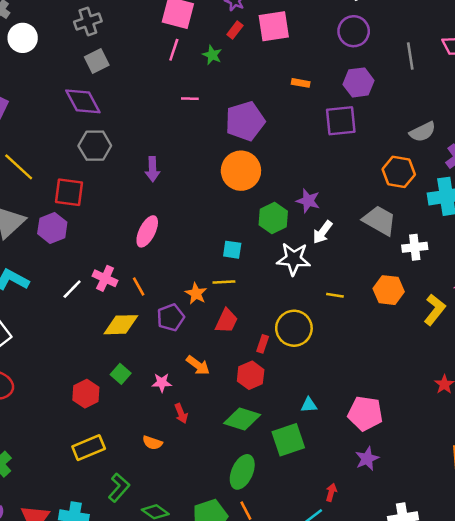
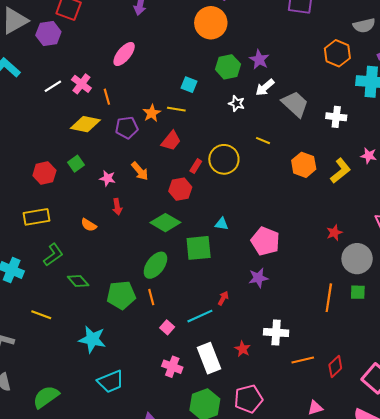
gray trapezoid: (379, 220) -> (295, 104), moved
white star: (294, 259) -> (237, 104), size x0.6
orange hexagon: (389, 290) -> (304, 165), moved

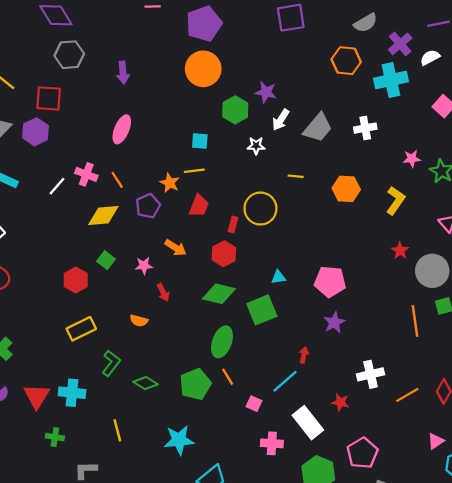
gray trapezoid: (295, 104) -> (318, 128), turned 104
yellow L-shape: (341, 171) -> (395, 201), moved
yellow line: (41, 315) -> (117, 430), turned 72

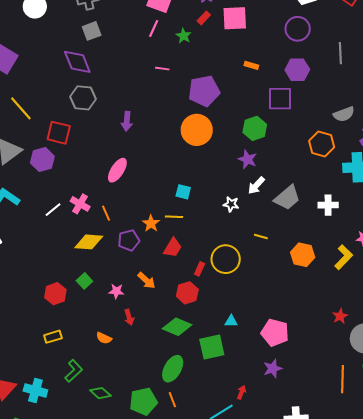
green hexagon: (235, 110) -> (255, 128), moved
yellow L-shape: (395, 201) -> (344, 257), moved
yellow rectangle: (81, 329) -> (53, 337), size x0.7

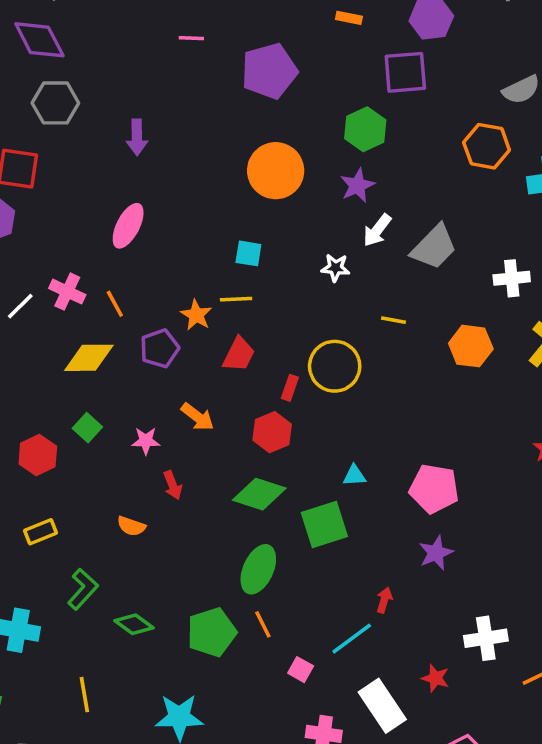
orange circle: (197, 130) -> (276, 171), moved
purple star: (247, 159) -> (357, 185), turned 30
white cross: (328, 205) -> (512, 278), moved

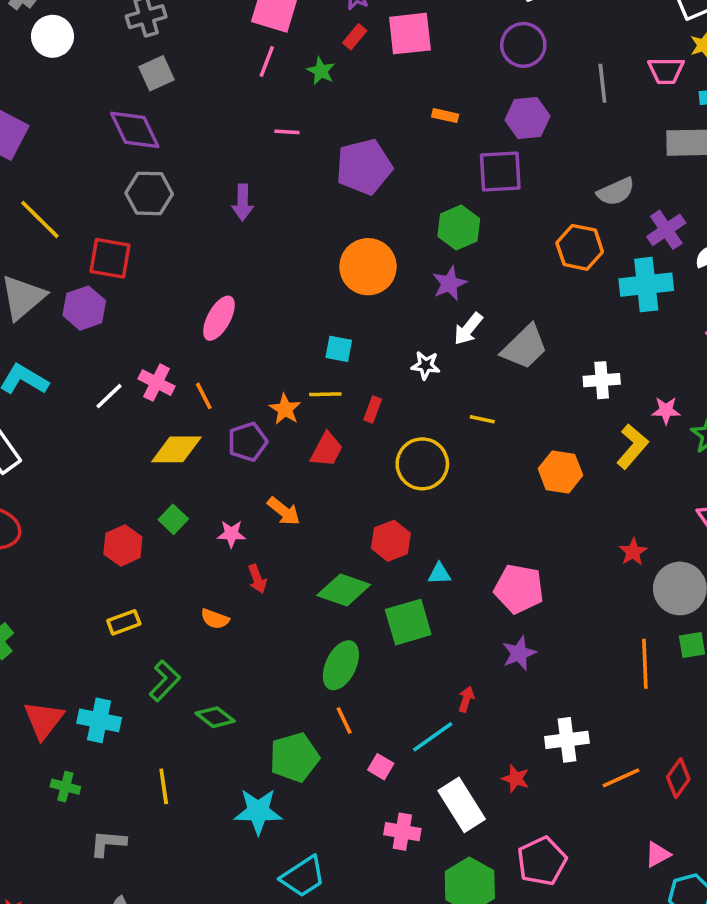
purple arrow: (137, 137) -> (243, 202), moved
orange hexagon: (471, 346) -> (560, 472), moved
red rectangle: (290, 388) -> (373, 409), moved
red hexagon: (272, 432) -> (391, 541), moved
green pentagon: (212, 632) -> (294, 757), moved

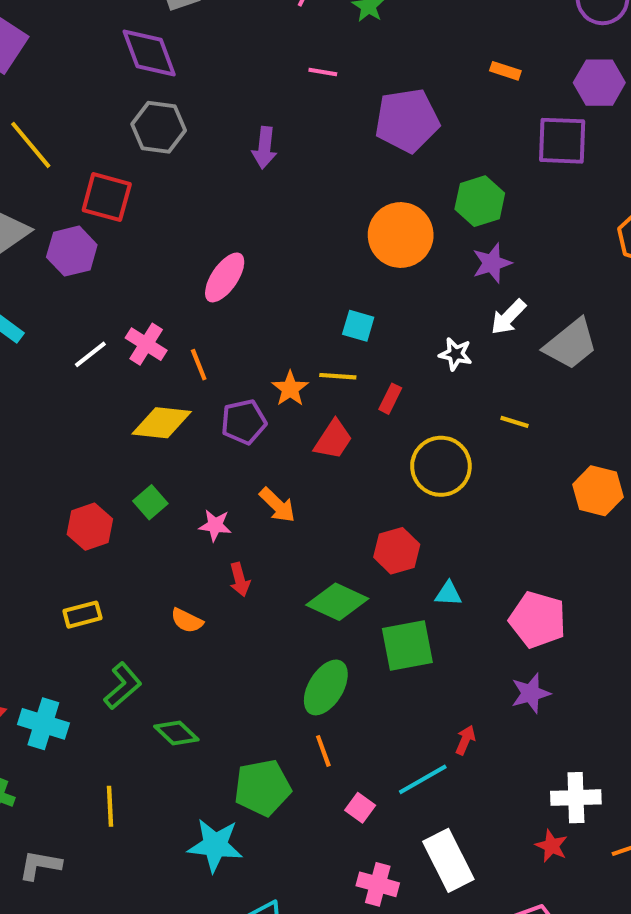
green hexagon: (459, 227) -> (480, 201), moved
red star: (516, 779) -> (551, 846), moved

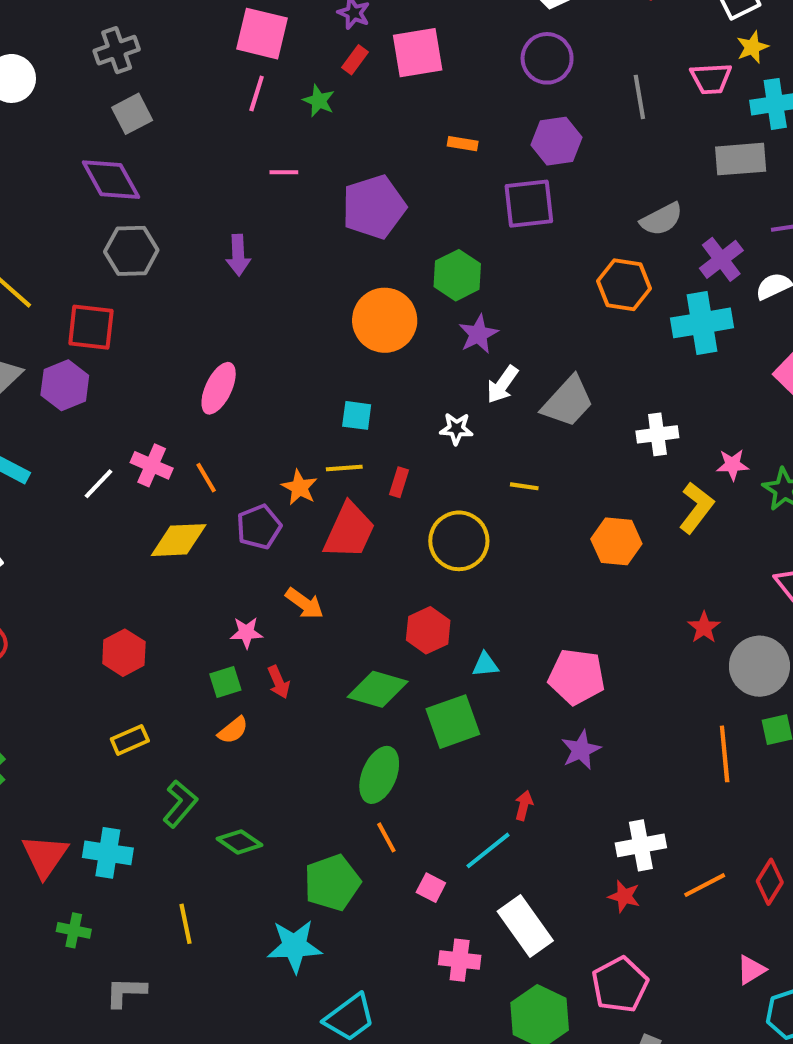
red trapezoid: (333, 440) -> (349, 531), size x1.4
green square: (150, 502) -> (225, 682), moved, turned 32
orange semicircle: (187, 621) -> (233, 730), turned -56

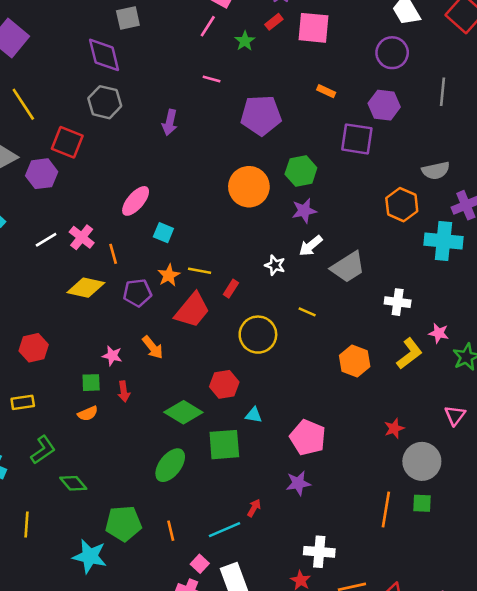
cyan square: (357, 415) -> (163, 233), moved
orange line: (386, 837) -> (171, 531), moved
pink square: (431, 888) -> (200, 564), moved

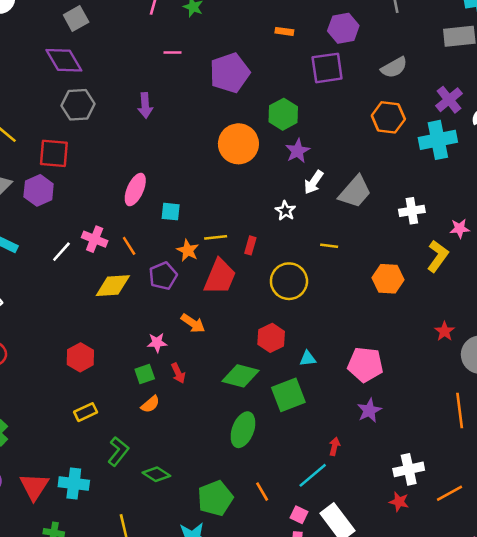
gray semicircle: (436, 171) -> (394, 67), moved
white star: (275, 265) -> (285, 211), turned 30

